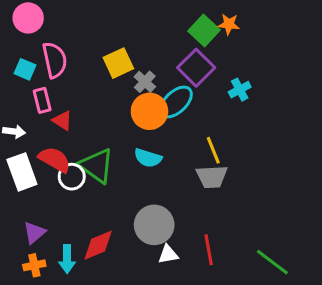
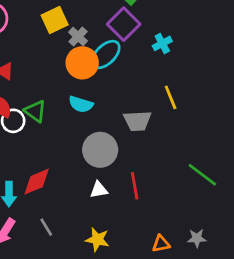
yellow line: (213, 150) -> (171, 97), moved
green triangle: (97, 166) -> (35, 111), size x0.7
gray circle: (154, 225) -> (100, 150), moved
green line: (272, 262) -> (202, 175), moved

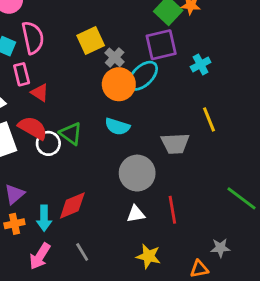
purple square: (124, 24) -> (161, 45), turned 32
gray star: (197, 238) -> (220, 248), moved
yellow star: (97, 240) -> (148, 256), moved

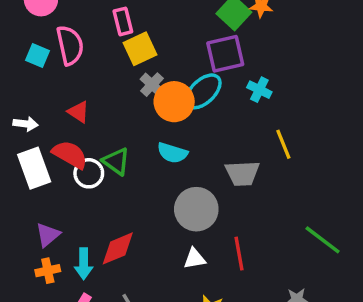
gray cross: (115, 57) -> (152, 85), moved
cyan cross: (201, 64) -> (259, 90), moved, turned -36
pink rectangle: (22, 74) -> (123, 21), moved

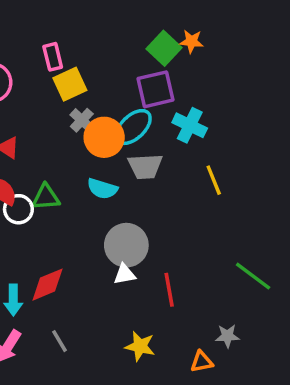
cyan cross: (259, 90) -> (190, 125), size x1.4
green triangle: (116, 161) -> (46, 197), turned -40
gray trapezoid: (242, 173) -> (145, 166), moved
white triangle: (195, 259) -> (125, 274), moved

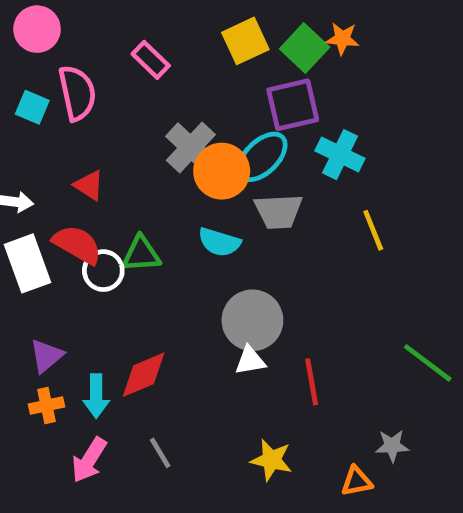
pink rectangle: (53, 57) -> (151, 60), turned -32
yellow square: (70, 84) -> (245, 41), moved
gray cross: (82, 120) -> (191, 147), size x1.5

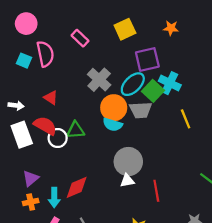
green square: (305, 48) -> (153, 91), moved
orange circle: (222, 171) -> (114, 108), moved

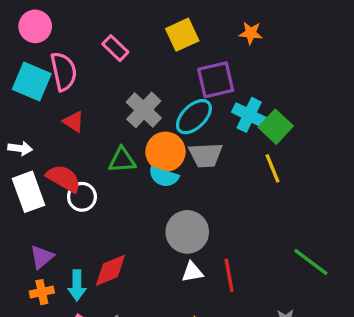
cyan square: (24, 61) -> (32, 82), size x1.6
green square: (153, 91) -> (276, 127), moved
red triangle: (51, 98) -> (74, 122), moved
green triangle: (76, 130) -> (122, 160), moved
white triangle: (127, 181) -> (192, 272), moved

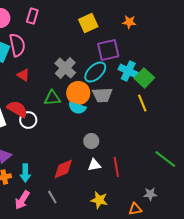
pink rectangle: (115, 48) -> (32, 16), moved, turned 63
gray circle: (187, 232) -> (91, 141), size x0.6
red diamond: (110, 270) -> (63, 169), moved

